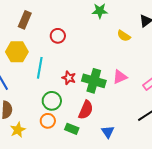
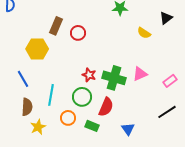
brown rectangle: (25, 20) -> (56, 26), moved
cyan line: (40, 68) -> (51, 95), moved
green circle: (52, 101) -> (82, 97), moved

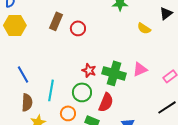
yellow hexagon: (37, 49) -> (15, 25), moved

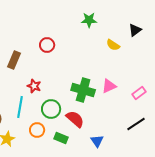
brown rectangle: (56, 21) -> (14, 60), moved
red star: (89, 70) -> (34, 86), moved
red semicircle: (106, 102) -> (75, 119), turned -72

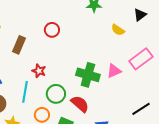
pink rectangle: (139, 93) -> (141, 59), moved, size x1.6

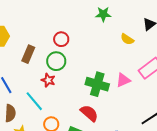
cyan line: (25, 92) -> (34, 101), turned -50
green circle: (56, 94) -> (56, 61), moved

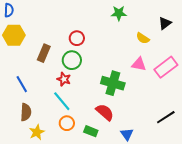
pink triangle: (123, 80) -> (139, 64), moved, turned 35
cyan line: (34, 101) -> (62, 101), moved

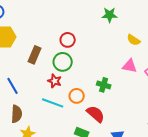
green cross: (113, 83) -> (104, 85), size x0.6
cyan line: (62, 101) -> (53, 103), turned -30
orange circle: (67, 123) -> (77, 96), moved

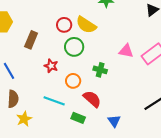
yellow semicircle: (134, 40) -> (86, 25), moved, size x1.5
green circle: (63, 62) -> (74, 47), moved
cyan line: (53, 103) -> (54, 101), moved

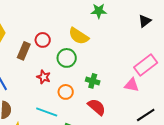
red circle: (64, 25) -> (43, 40), moved
pink triangle: (126, 51) -> (132, 85), moved
red semicircle: (92, 99) -> (97, 107), moved

